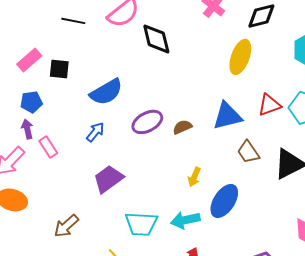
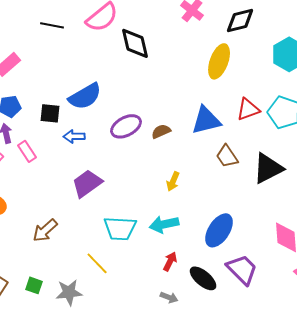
black square: (59, 69) -> (50, 113), moved
blue arrow: (95, 132) -> (74, 136), turned -130
blue ellipse: (224, 201) -> (219, 230), moved

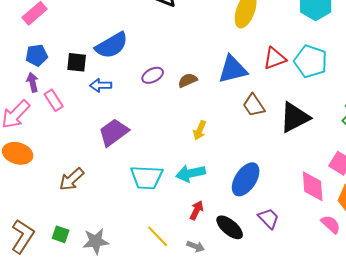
purple ellipse: (126, 126) -> (153, 75), size x0.7
yellow line: (97, 263) -> (158, 236), moved
purple trapezoid: (242, 269) -> (269, 218), size x0.7

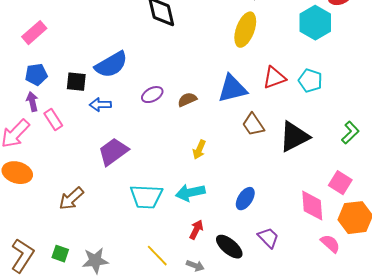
cyan pentagon: (311, 61) -> (310, 81), size x0.7
blue ellipse: (246, 179) -> (245, 199), size x0.7

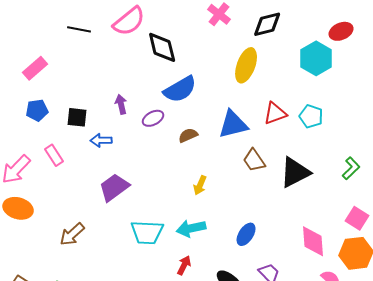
blue semicircle: (111, 65) -> (180, 89), moved
purple ellipse: (152, 95) -> (153, 118), moved
purple arrow: (32, 102) -> (121, 104), moved
pink square: (340, 183) -> (357, 218), moved
red arrow: (196, 230) -> (184, 265), moved

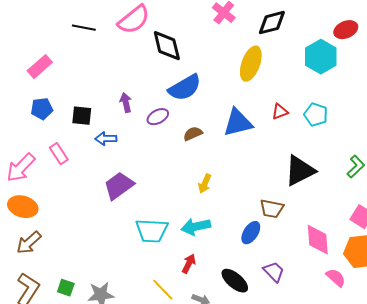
red triangle: (275, 113) -> (280, 112), size x0.7
brown trapezoid: (254, 160) -> (272, 209), moved, turned -45
brown arrow: (72, 234) -> (29, 243), moved

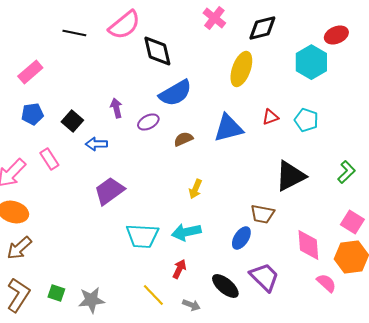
black square: (82, 116) -> (72, 121), turned 35
purple trapezoid: (274, 272) -> (264, 277), size x1.4

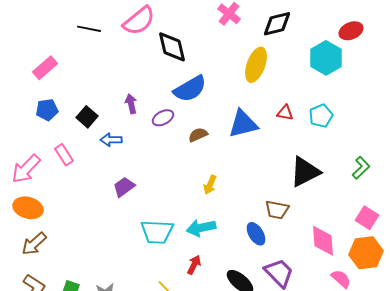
red triangle: (270, 117) -> (285, 113), turned 30
cyan pentagon: (306, 120) -> (321, 116), turned 30
purple trapezoid: (109, 191) -> (124, 187), size x0.7
blue ellipse: (241, 238) -> (256, 234), turned -65

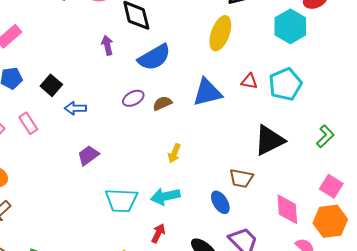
purple arrow: (131, 104) -> (107, 45), moved
cyan pentagon: (321, 116) -> (285, 84), size x1.4
purple ellipse: (163, 118) -> (133, 98), moved

